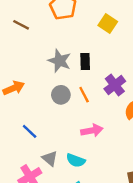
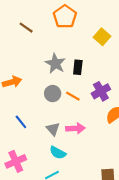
orange line: (84, 95) -> (73, 96), turned -40
gray triangle: (50, 158) -> (53, 129), moved

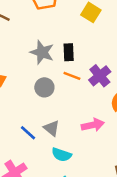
orange line: (73, 96) -> (72, 76), moved
blue line: (21, 122) -> (28, 133), moved
pink arrow: (75, 128) -> (93, 125), moved

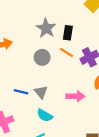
blue line: (28, 133) -> (21, 92), turned -40

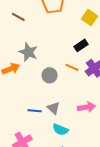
gray star: (46, 28) -> (28, 52), moved
black rectangle: (68, 33) -> (81, 45), moved, turned 56

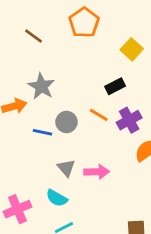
pink arrow: (86, 107) -> (97, 172), moved
blue line: (35, 111) -> (42, 132), moved
cyan semicircle: (60, 130) -> (57, 198), moved

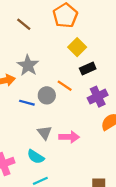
yellow square: (132, 49) -> (77, 47), moved
orange line: (99, 115) -> (65, 86), moved

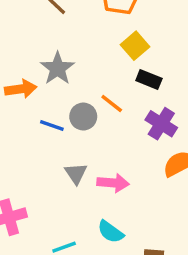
black rectangle: (88, 68) -> (149, 80), turned 42
purple cross: (98, 97) -> (161, 124), turned -36
cyan semicircle: (36, 157) -> (111, 232), moved

